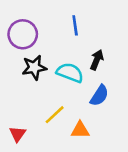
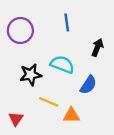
black arrow: (97, 60) -> (97, 47), moved
black star: (34, 67) -> (31, 75), moved
yellow line: (55, 115) -> (49, 102), turned 66

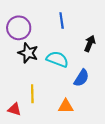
black star: (31, 75) -> (28, 53), moved, turned 30
yellow line: (49, 102) -> (32, 94), moved, turned 66
red triangle: (16, 119) -> (15, 109), turned -48

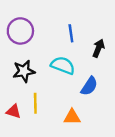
blue line: (62, 21) -> (71, 33), moved
black star: (28, 53) -> (24, 71), moved, turned -30
red triangle: (15, 109) -> (14, 111), moved

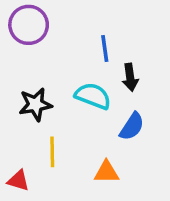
purple circle: (20, 31) -> (29, 25), moved
black arrow: (98, 48) -> (130, 77), moved, turned 150
red triangle: (14, 111) -> (18, 181), moved

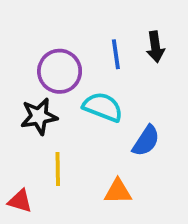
purple circle: (29, 25) -> (60, 71), moved
black arrow: (130, 77) -> (155, 47), moved

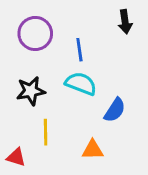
black arrow: (155, 47) -> (125, 22), moved
blue line: (116, 54) -> (79, 50), moved
purple circle: (60, 71) -> (35, 33), moved

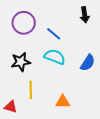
blue line: (79, 50) -> (54, 34), turned -42
blue semicircle: (115, 110) -> (88, 63), moved

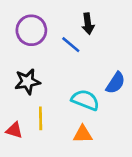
black arrow: (85, 15) -> (88, 24), moved
cyan semicircle: (55, 57) -> (85, 100), moved
red triangle: (11, 107) -> (14, 130), moved

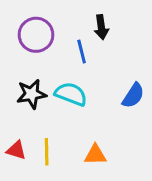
blue line: (71, 45) -> (82, 51), turned 36
cyan semicircle: (85, 100) -> (71, 94), moved
yellow line: (41, 118) -> (47, 152), moved

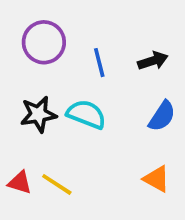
black arrow: (101, 27) -> (153, 61), moved, turned -100
yellow line: (47, 152) -> (57, 184), turned -56
orange triangle: (95, 155) -> (157, 179), moved, turned 30

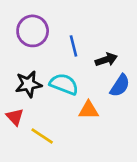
black arrow: (153, 61) -> (106, 60), moved
orange triangle: (157, 179) -> (89, 110), moved, turned -30
red triangle: (20, 183) -> (15, 117), moved, turned 30

